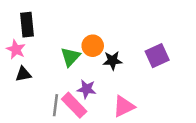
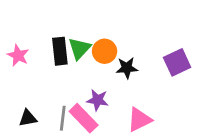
black rectangle: (27, 25) -> (60, 51), moved
green triangle: (70, 57) -> (79, 48), moved
black triangle: (23, 74) -> (28, 118), moved

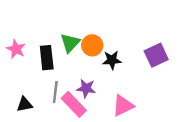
black rectangle: (60, 51) -> (47, 58), moved
gray line: (63, 118) -> (55, 92), moved

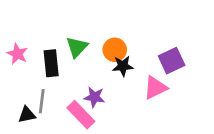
orange circle: (92, 45) -> (115, 50), moved
gray line: (55, 92) -> (42, 101), moved
pink triangle: (123, 106) -> (155, 88), moved

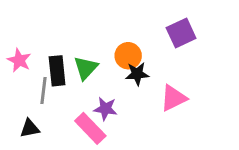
green triangle: (77, 47) -> (86, 68), moved
purple square: (172, 61) -> (181, 33), moved
gray line: (42, 101) -> (43, 91), moved

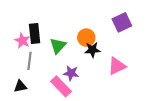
pink star: (19, 60) -> (22, 41), moved
black rectangle: (57, 71) -> (35, 34), moved

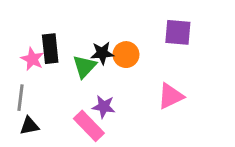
purple square: (122, 22) -> (178, 32), turned 30
black star: (92, 50) -> (102, 53), moved
gray line: (29, 61) -> (21, 98), moved

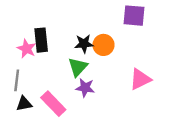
purple square: (178, 32) -> (134, 16), moved
green triangle: (84, 66) -> (78, 67), moved
pink rectangle: (89, 126) -> (53, 104), moved

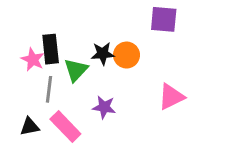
green triangle: (78, 67) -> (76, 70), moved
gray line: (17, 80) -> (49, 89), moved

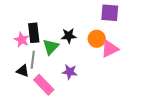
orange circle: (127, 55) -> (97, 39), moved
pink triangle: (171, 97) -> (110, 49), moved
black triangle: (30, 126) -> (23, 71), moved, turned 32

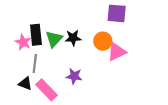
green triangle: (51, 47) -> (54, 39), moved
black triangle: (23, 71) -> (25, 84), moved

